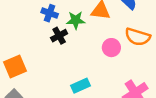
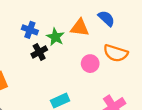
green star: (76, 20) -> (55, 37), turned 30

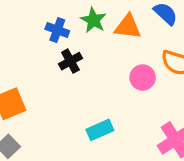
green star: (55, 37) -> (93, 20), moved

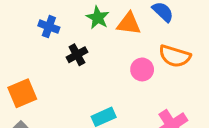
blue cross: (57, 30) -> (49, 27), moved

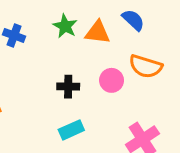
black cross: (77, 55) -> (68, 87), moved, turned 30

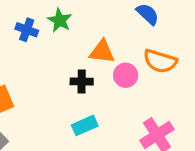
green star: (65, 26) -> (60, 20), moved
orange triangle: (98, 32) -> (102, 52), moved

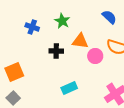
green star: (60, 20) -> (62, 21), moved
black cross: (82, 82) -> (56, 51), moved

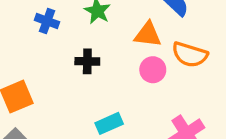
orange triangle: (80, 41) -> (148, 34), moved

